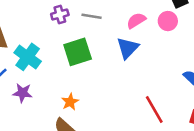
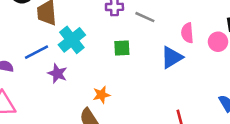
pink semicircle: (136, 21) -> (187, 33), turned -78
green square: (78, 52) -> (122, 48), size x0.6

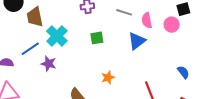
gray line: (145, 17) -> (124, 12), moved
orange star: (101, 95) -> (108, 78), moved

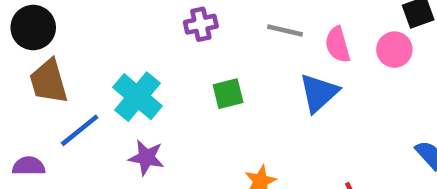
brown trapezoid: (35, 17) -> (49, 81), moved
purple star: (49, 64) -> (146, 158), moved

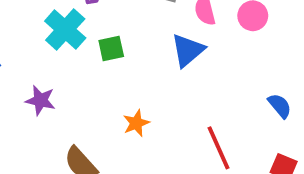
cyan cross: (137, 97) -> (65, 29), moved

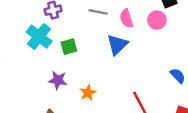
purple star: (40, 100) -> (58, 80), moved

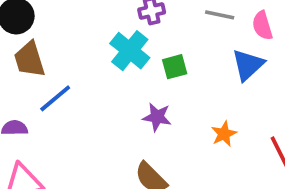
orange star: (88, 93) -> (224, 134), moved

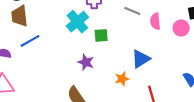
blue triangle: (248, 65) -> (141, 59), moved

